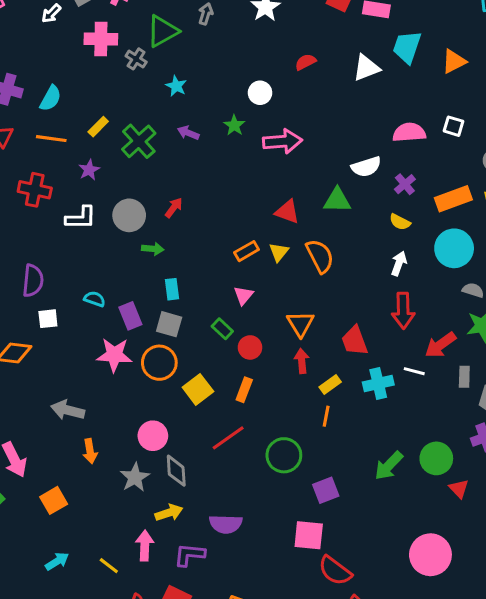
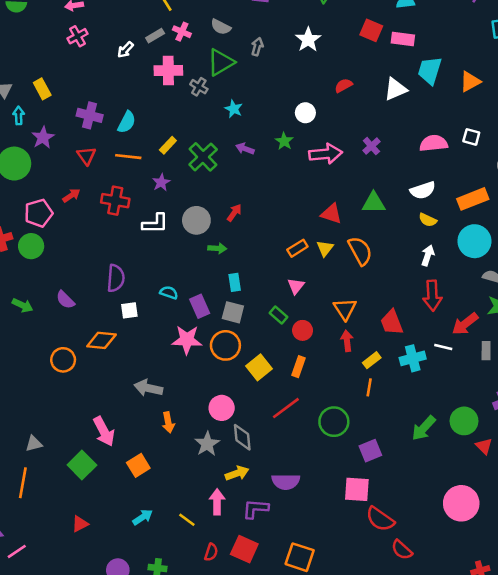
white semicircle: (366, 167) -> (423, 190), moved
purple cross: (405, 184) -> (371, 146), moved

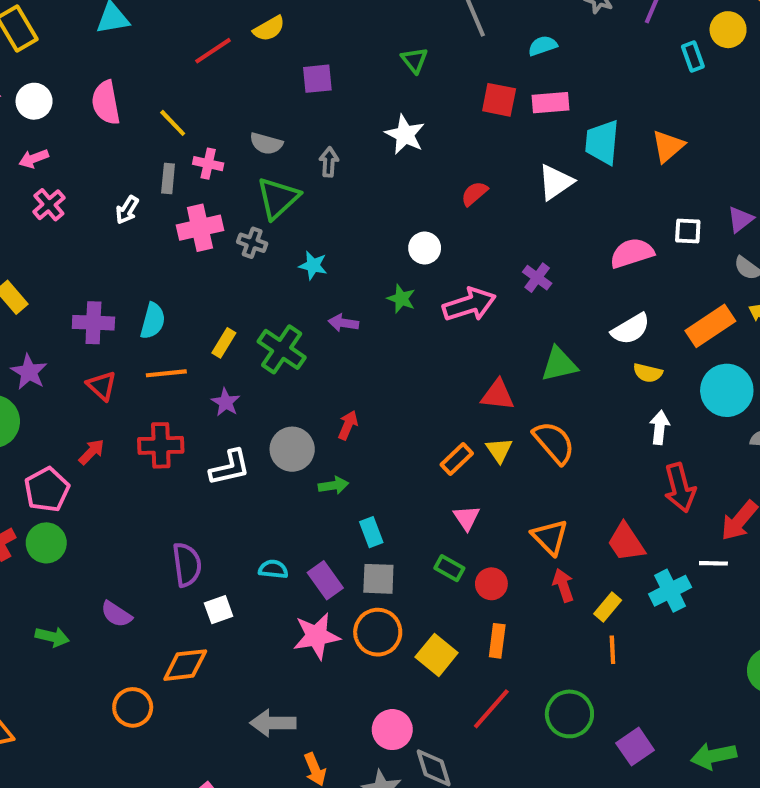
gray rectangle: (155, 36) -> (168, 179), turned -42
green arrow: (424, 428) -> (714, 756), moved, turned 48

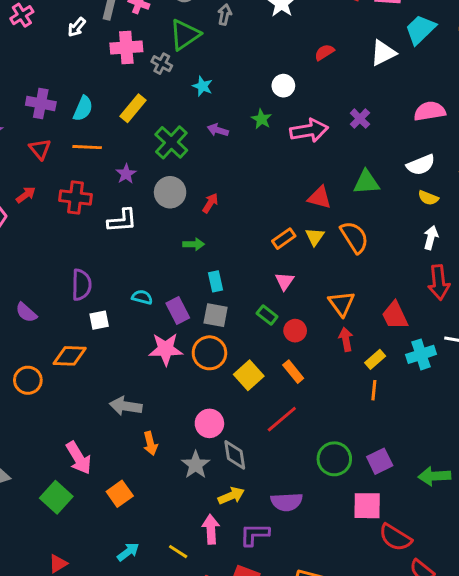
cyan trapezoid: (602, 142) -> (420, 30), turned 32
yellow rectangle: (224, 343) -> (133, 108), moved, size x1.4
gray circle: (292, 449) -> (170, 192), moved
orange rectangle: (497, 641) -> (293, 372), turned -55
green circle: (569, 714) -> (334, 459), moved

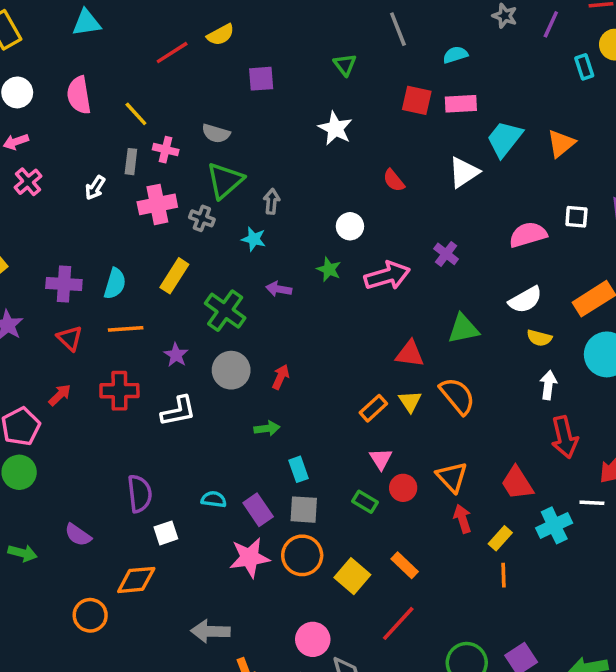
gray arrow: (225, 15) -> (272, 201), moved
red semicircle: (324, 52) -> (394, 180), turned -90
red circle: (295, 331) -> (403, 488), moved

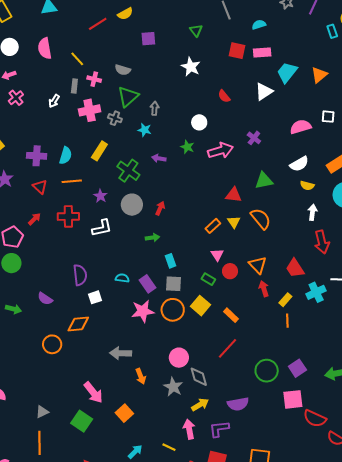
yellow square: (352, 576) -> (201, 306), moved

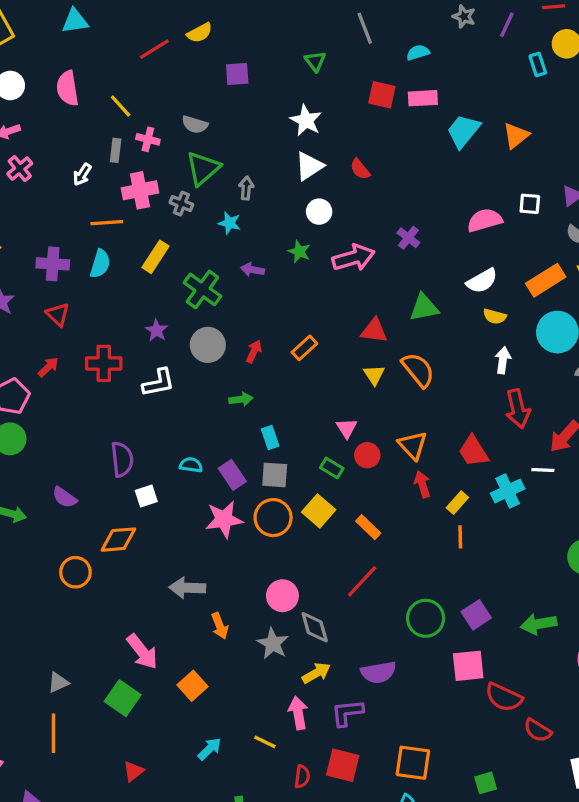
white triangle: (264, 91) -> (309, 166), moved
orange line: (72, 181) -> (107, 223), moved
orange rectangle: (213, 226) -> (304, 348), moved

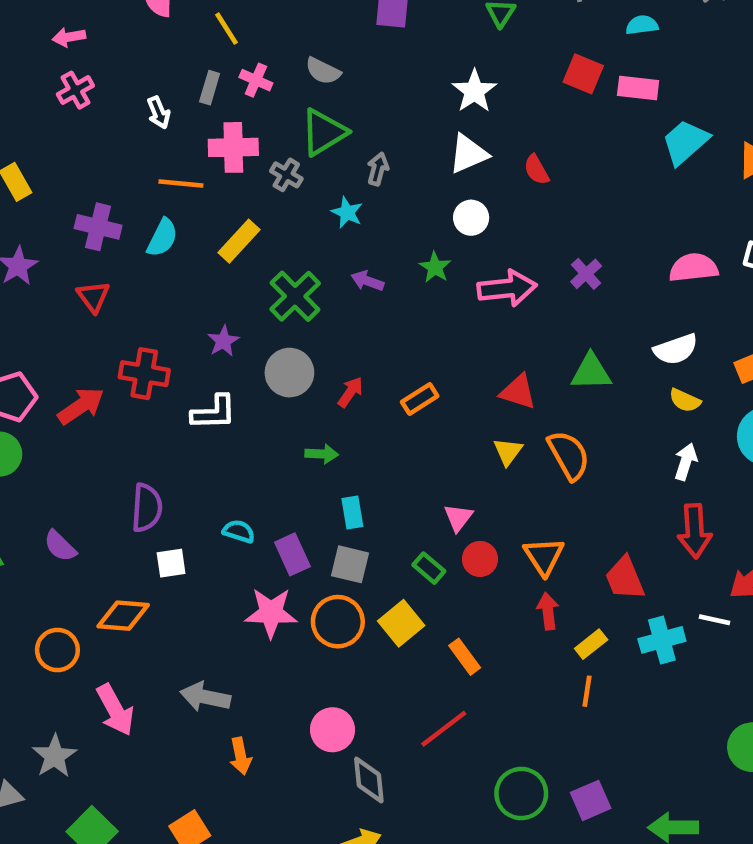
white arrow: (82, 174) -> (159, 112), turned -65
red arrow: (48, 367) -> (81, 406), moved, size x1.5
gray star: (273, 644) -> (55, 756), moved
pink arrow: (142, 652) -> (115, 710), moved

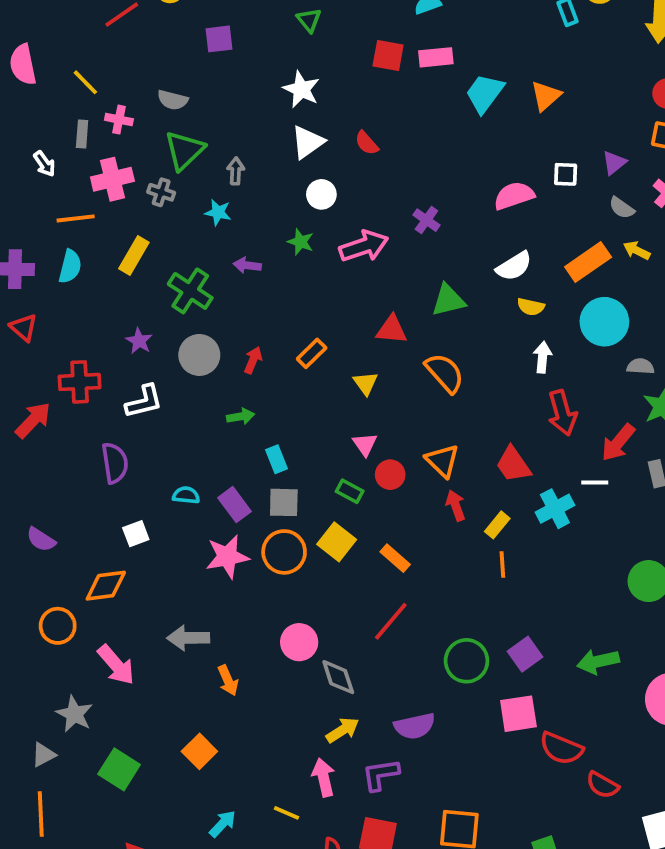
yellow triangle: (508, 452) -> (366, 383), moved
purple semicircle: (147, 508) -> (115, 463), moved

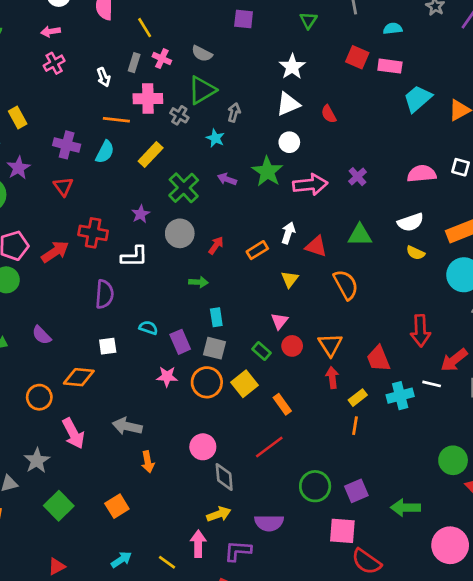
green star: (301, 242) -> (267, 172), size x1.6
white arrow: (543, 357) -> (288, 233), moved
pink star: (227, 557) -> (167, 377), size x0.7

